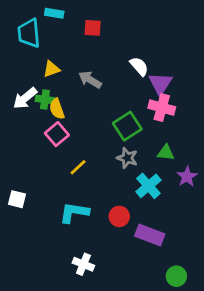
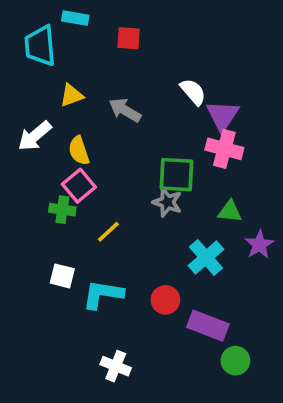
green cross: (45, 100) -> (62, 210), moved
green square: (127, 126) -> (176, 175), turned 36
gray star: (127, 158) -> (167, 202), moved
white square: (17, 199) -> (62, 276), moved
green circle: (176, 276) -> (235, 361), moved

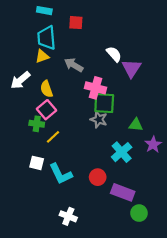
cyan trapezoid: (40, 46) -> (46, 38), moved
pink cross: (224, 149) -> (95, 88), moved
yellow line: (108, 232) -> (53, 137), moved
cyan L-shape: (103, 294) -> (61, 174), turned -125

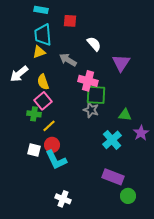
white semicircle: (114, 54) -> (94, 44), moved
red circle: (98, 177) -> (52, 145), moved

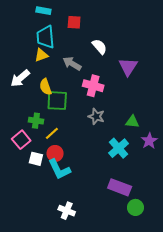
green square: (96, 95) -> (57, 101), moved
pink square: (43, 101) -> (21, 140), moved

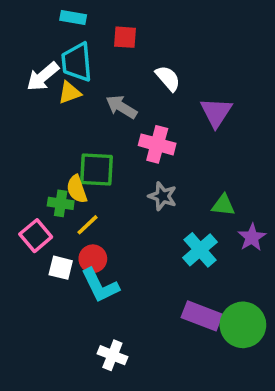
white arrow: (20, 78) -> (43, 77), moved
yellow semicircle: (46, 87) -> (77, 189), moved
green circle: (135, 207) -> (243, 325), moved, size x1.6

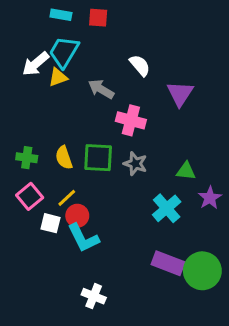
red square: (125, 37) -> (98, 18), moved
cyan trapezoid: (77, 62) -> (64, 52), turned 36
green square: (96, 169) -> (98, 158), moved
green cross: (61, 203) -> (27, 158), moved
yellow line: (87, 225) -> (67, 198), moved

